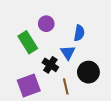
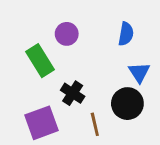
blue semicircle: (79, 33) -> (126, 34), moved
blue triangle: (68, 53) -> (139, 72), moved

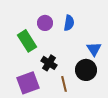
blue semicircle: (126, 34) -> (69, 23), moved

